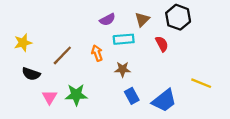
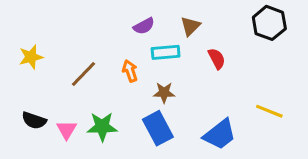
black hexagon: (178, 17) -> (269, 23), moved
black semicircle: (31, 74) -> (34, 120), moved
blue rectangle: (132, 96) -> (158, 128), moved, size x1.5

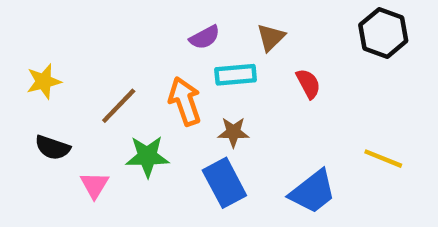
orange arrow: (130, 71) -> (185, 101), size x1.5
black semicircle: (34, 120) -> (53, 148), moved
green star: (102, 127) -> (147, 156), moved

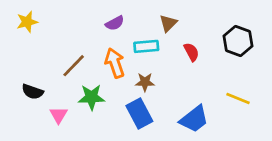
black hexagon: (383, 33) -> (238, 41), moved
purple semicircle: (205, 37) -> (115, 23), moved
yellow star: (44, 81) -> (27, 22), moved

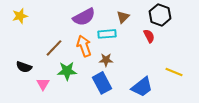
purple semicircle: (115, 23) -> (84, 17), size x1.6
black hexagon: (238, 41) -> (160, 15), moved
red semicircle: (191, 52) -> (149, 36), moved

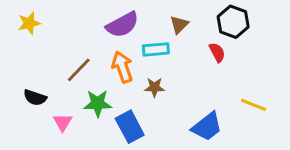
blue rectangle: (102, 83) -> (130, 127), moved

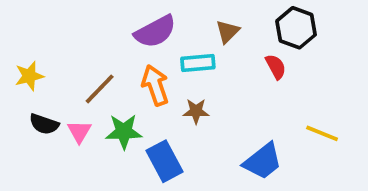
yellow star: (29, 23) -> (29, 76), moved
pink triangle: (63, 122) -> (79, 132), moved

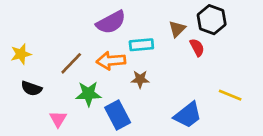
brown triangle: (228, 31) -> (177, 29), moved
orange arrow: (155, 85) -> (111, 61), turned -76
pink triangle: (79, 132) -> (58, 119), moved

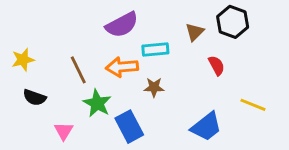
red semicircle: (197, 47) -> (217, 65), moved
brown line: (71, 63) -> (78, 70), turned -70
green star: (88, 94) -> (97, 103), turned 30

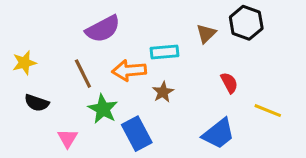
purple semicircle: (122, 25) -> (103, 29), moved
red semicircle: (217, 65) -> (229, 83), moved
brown star: (154, 87) -> (163, 92), turned -30

